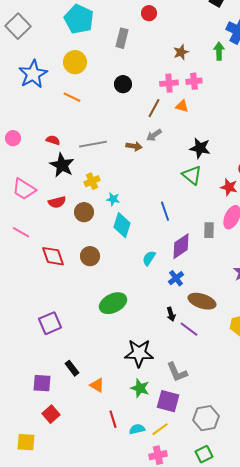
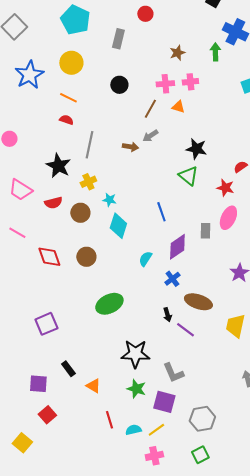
red semicircle: (53, 140) -> (66, 120), moved
gray line: (93, 144) -> (89, 145), turned -68
yellow square: (26, 442) -> (22, 443), turned 36

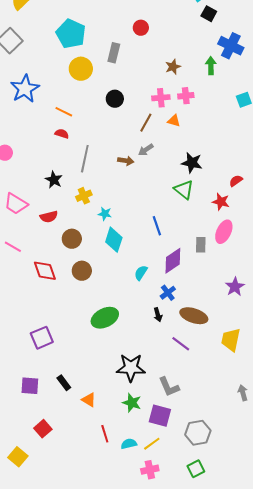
yellow circle: (71, 63) -> (81, 69), moved
black star: (58, 166) -> (54, 180), size x0.7
brown circle: (80, 213) -> (72, 239), moved
black arrow: (167, 315) -> (158, 315), moved
purple square: (38, 384) -> (30, 386), moved

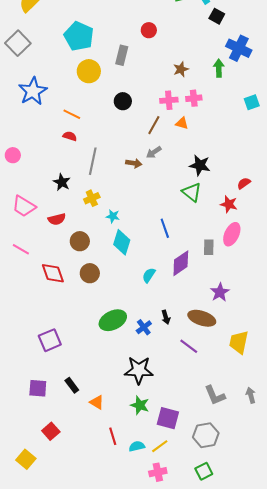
purple star: (235, 287) -> (220, 292), moved
blue cross: (168, 293) -> (144, 327), moved
gray L-shape: (169, 387) -> (215, 395), moved

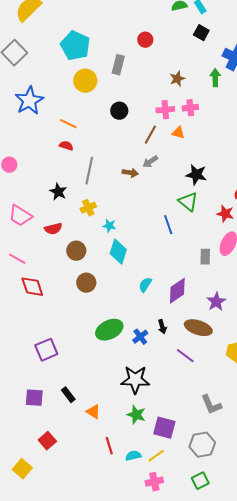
black square: (217, 16) -> (201, 33), moved
blue line: (165, 228) -> (168, 225), moved
purple diamond: (181, 263) -> (177, 291), moved
red diamond: (53, 273) -> (32, 287), moved

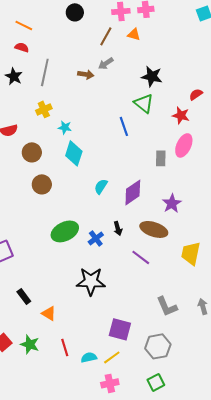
black star: (58, 192) -> (14, 76), moved
green star: (136, 415) -> (30, 344), moved

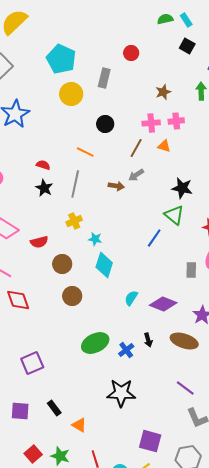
orange line: (24, 25) -> (85, 152), moved
red semicircle: (22, 47) -> (43, 165), moved
blue line: (124, 126) -> (154, 238), turned 54
purple diamond: (133, 192) -> (163, 304), turned 56
purple line: (141, 257) -> (185, 388), moved

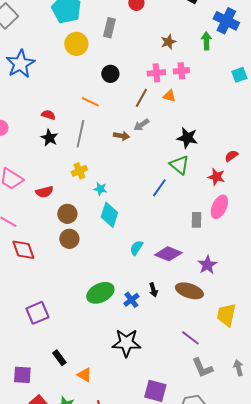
brown circle: (72, 296) -> (69, 239), moved
purple square: (20, 411) -> (22, 375), moved

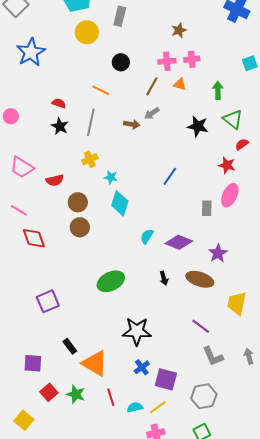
green arrow: (206, 41) -> (218, 90), moved
green triangle: (179, 165) -> (233, 119), moved
blue cross: (131, 300) -> (142, 367), moved
orange triangle: (84, 375) -> (95, 363), size x1.8

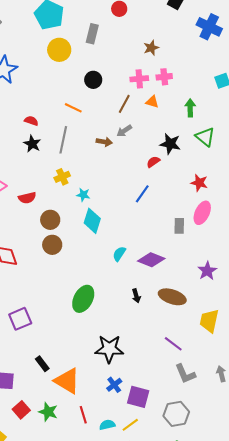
red semicircle: (242, 144) -> (153, 162), moved
purple star: (218, 253) -> (207, 271), moved
green ellipse: (111, 281) -> (83, 299), turned -36

